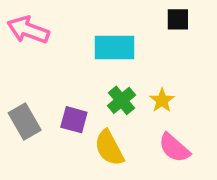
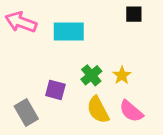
cyan rectangle: (114, 48) -> (69, 31), moved
gray rectangle: (25, 121) -> (26, 112), moved
yellow semicircle: (109, 148) -> (98, 110), moved

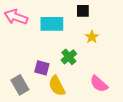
black square: (134, 14) -> (83, 11), moved
yellow star: (122, 75) -> (92, 37), moved
yellow semicircle: (98, 110) -> (57, 86), moved

